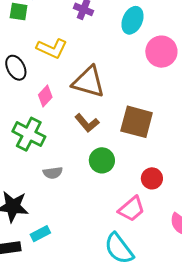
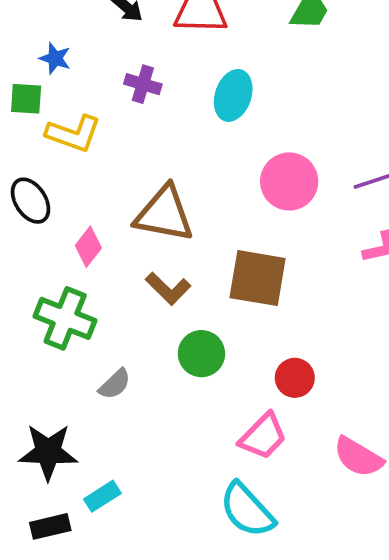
yellow L-shape: (52, 48) -> (73, 134), moved
pink circle: (161, 52) -> (289, 181), moved
gray semicircle: (53, 173) -> (115, 384), turned -30

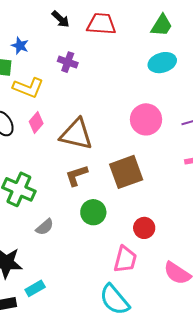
cyan ellipse: (233, 95) -> (162, 63), moved, turned 52
pink diamond: (88, 247) -> (36, 123), moved
brown square: (258, 278) -> (126, 172), turned -32
brown L-shape: (168, 289) -> (77, 176), turned 115
pink trapezoid: (263, 436) -> (125, 259), turned -32

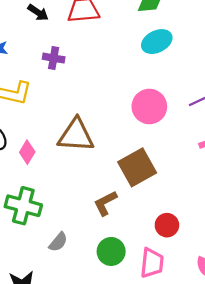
pink diamond: (36, 123) -> (27, 152), moved
brown L-shape: (77, 176) -> (105, 203), moved
green circle: (93, 212) -> (111, 251), moved

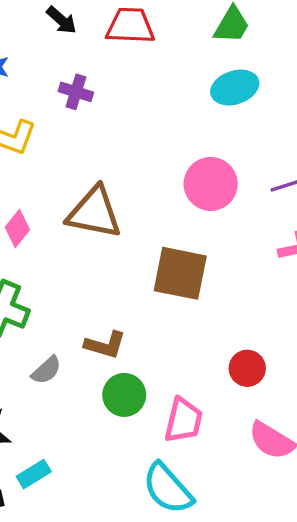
brown square: (137, 167) -> (180, 273), turned 33
brown L-shape: (105, 203) -> (105, 345), moved, turned -144
red circle: (167, 225) -> (247, 368), moved

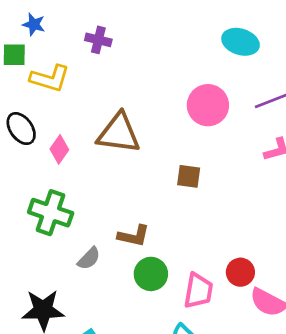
cyan ellipse: (235, 88) -> (241, 42), moved, turned 40
brown square: (180, 273) -> (189, 176), size x0.6
red circle: (247, 368) -> (240, 272), moved

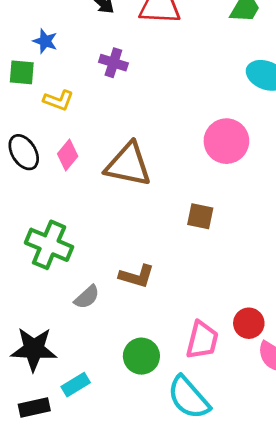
yellow L-shape: (50, 78) -> (58, 100), size x0.7
pink diamond: (59, 149) -> (68, 155), moved
green circle: (151, 274) -> (141, 356), moved

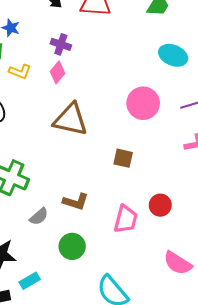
pink diamond: (68, 155) -> (58, 72), moved
red circle: (249, 323) -> (160, 205), moved
pink trapezoid: (202, 340) -> (126, 219), moved
green circle: (141, 356) -> (72, 246), moved

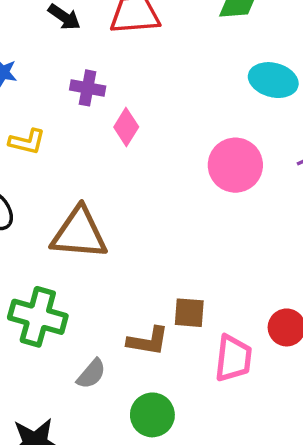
pink diamond: (58, 72) -> (126, 127), moved
brown triangle: (71, 119) -> (79, 233), moved
brown square: (123, 158) -> (189, 313), moved

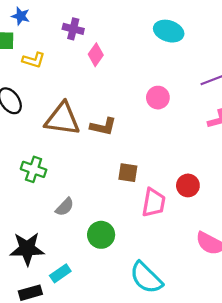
cyan ellipse: (273, 80) -> (169, 31), moved
pink circle: (235, 165) -> (158, 98), moved, size x0.7
green cross: (38, 317) -> (34, 169), size x0.7
brown L-shape: (148, 341) -> (103, 126), moved

